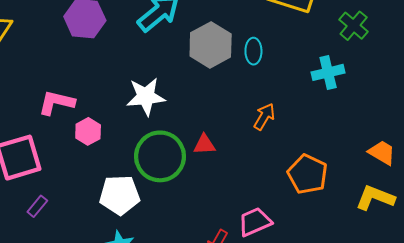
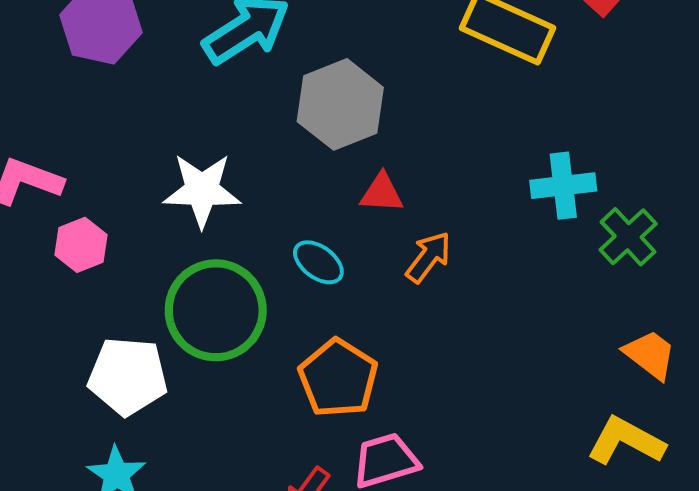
green cross: (354, 26) -> (628, 237), moved
cyan ellipse: (253, 51) -> (318, 262), moved, turned -60
red triangle: (204, 144) -> (382, 193), moved
orange pentagon: (308, 174) -> (338, 378), moved

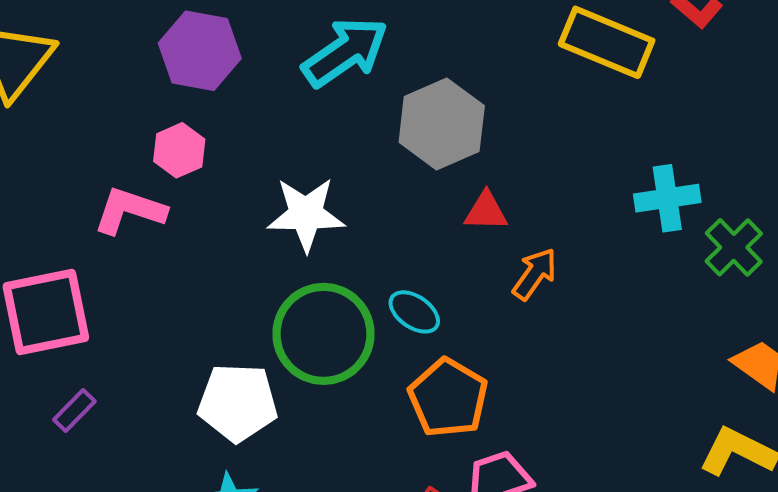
pink hexagon: (81, 245) -> (179, 150), moved
cyan ellipse: (318, 262) -> (414, 312), moved

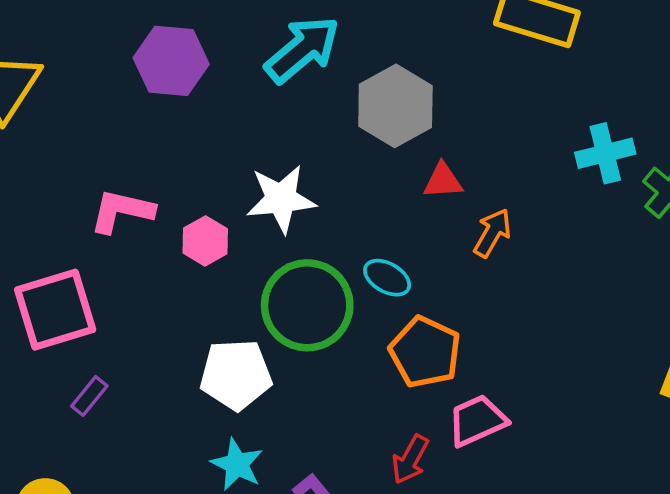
pink hexagon: (179, 150) -> (205, 241), moved

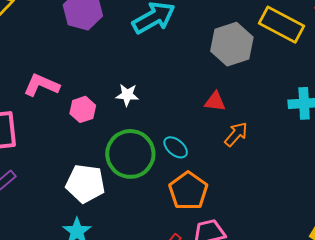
gray hexagon: (395, 106) -> (232, 44), moved
white star: (281, 199) -> (127, 95), size x0.6

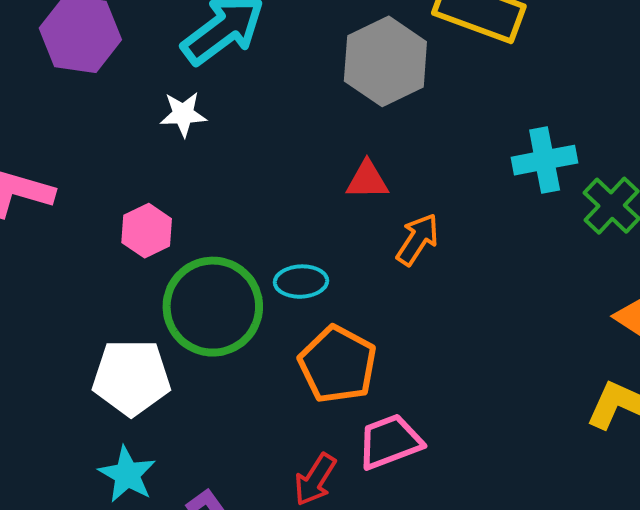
white star: (127, 95) -> (183, 114), moved
pink hexagon: (83, 109) -> (147, 231), moved
cyan ellipse: (176, 147) -> (301, 282), turned -35

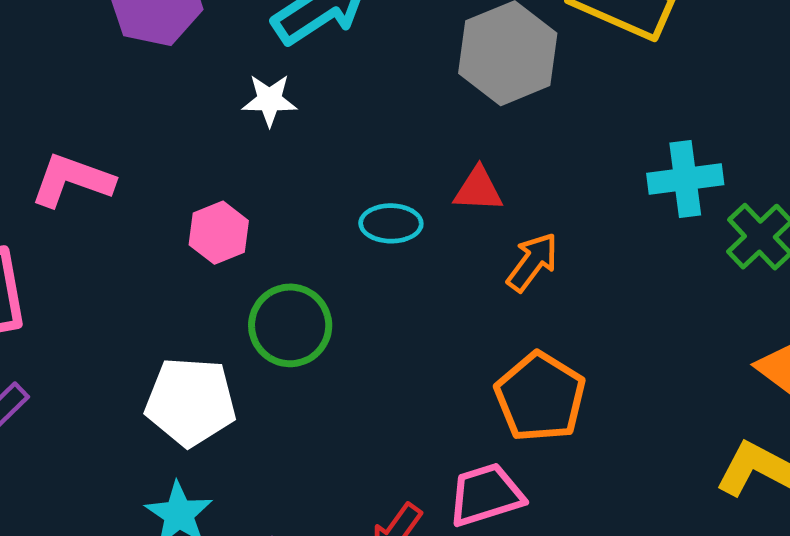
cyan ellipse: (301, 282) -> (391, 223), moved
green circle: (213, 307) -> (290, 325), size x0.7
orange pentagon: (338, 364) -> (540, 397), moved

